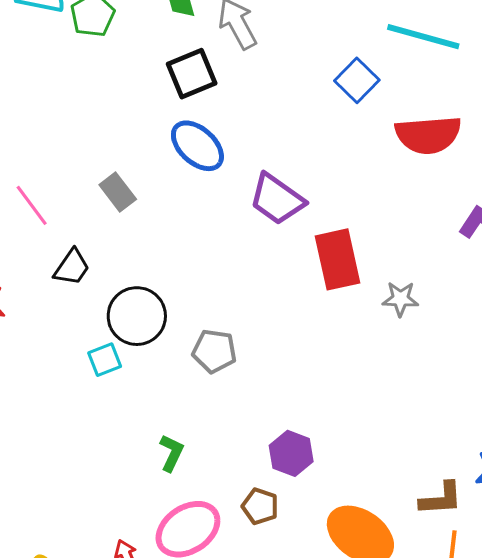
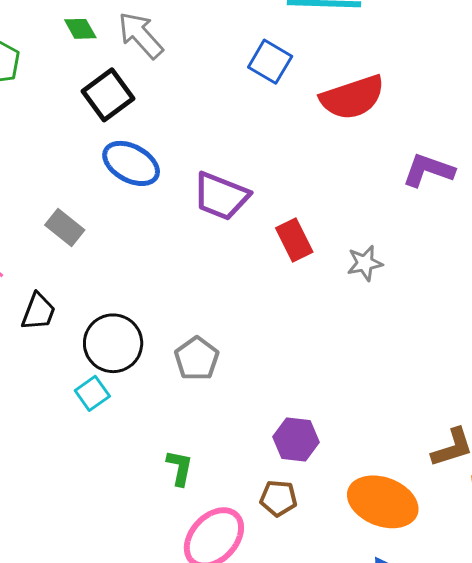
red rectangle: (337, 259) -> (294, 240), size x0.7
gray pentagon: (214, 351) -> (197, 359), turned -30

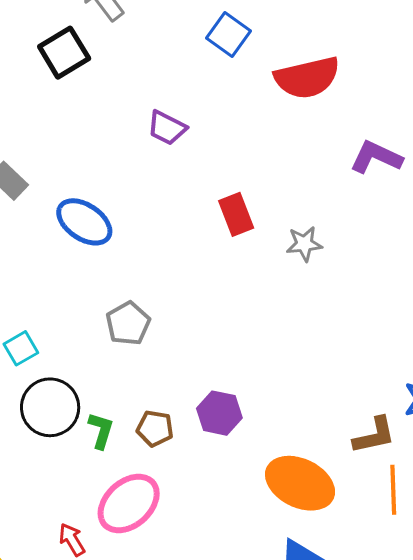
blue ellipse: (131, 163) -> (84, 222), moved
purple trapezoid: (221, 196) -> (167, 128), moved, size x0.7
black circle: (113, 343) -> (50, 407), moved
brown pentagon: (278, 498) -> (155, 428), moved

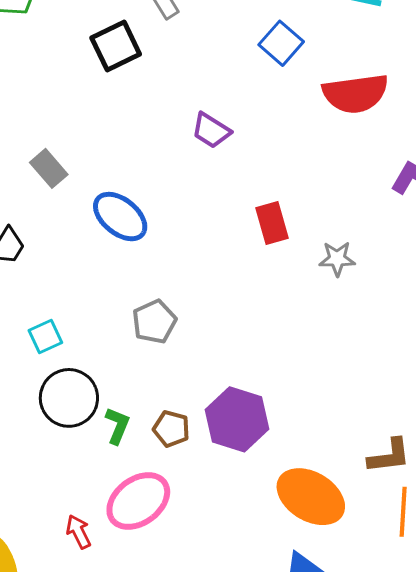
purple hexagon: (219, 413) -> (237, 419), size x1.4

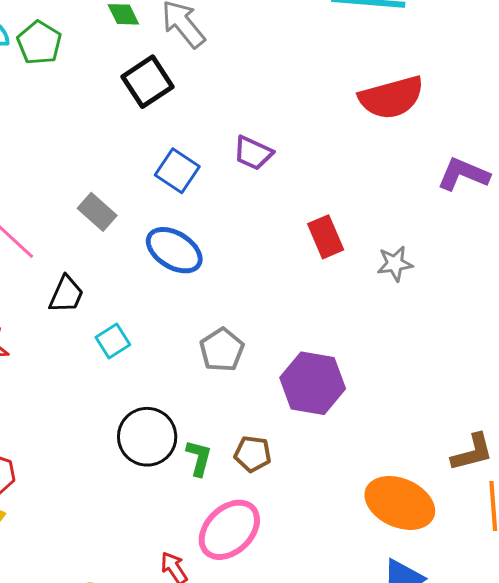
blue square: (281, 43) -> (177, 171), moved
cyan square: (45, 337) -> (113, 341), moved
purple hexagon: (237, 419) -> (313, 383), moved

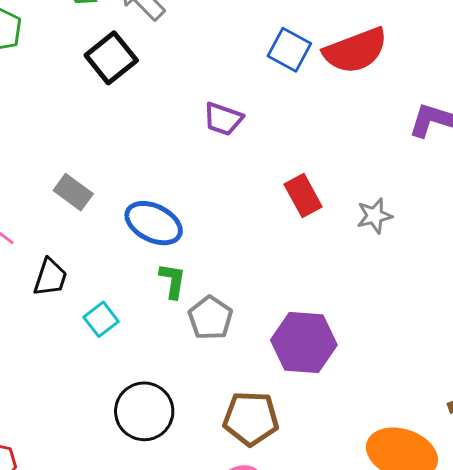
blue square: (177, 171) -> (289, 50), moved
brown pentagon: (253, 454) -> (251, 418), size x1.5
green L-shape: (199, 458) -> (173, 281), moved

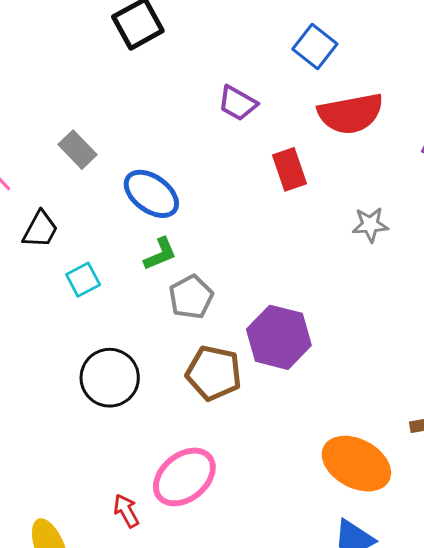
red semicircle: (355, 51) -> (351, 114), moved
red rectangle: (303, 196) -> (289, 169), moved
green L-shape: (173, 281) -> (160, 254), turned 48
brown pentagon: (251, 418) -> (214, 373), moved

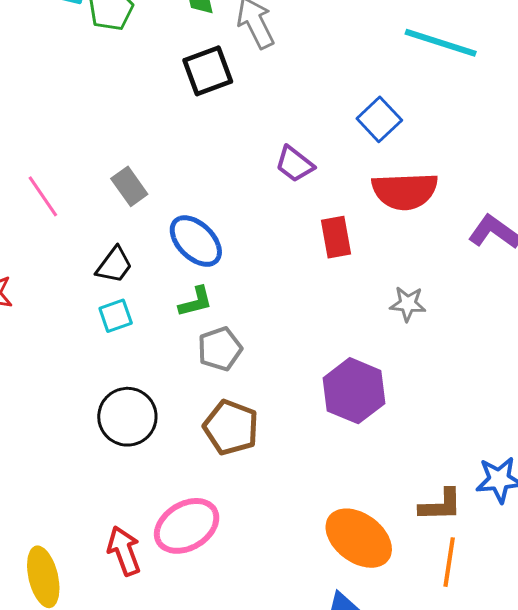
black trapezoid: (40, 229) -> (114, 265), moved
purple hexagon: (279, 337) -> (354, 391), moved
red arrow: (126, 511) -> (124, 551), size x1.4

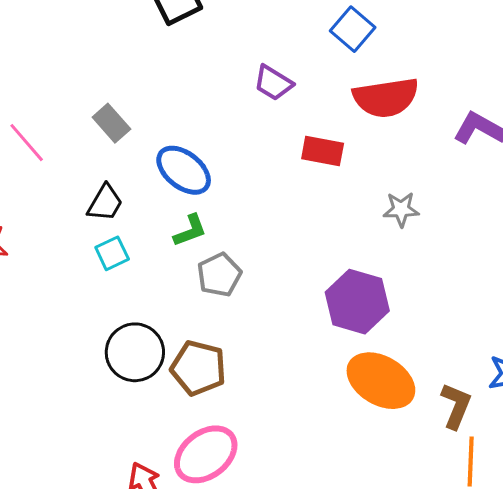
red rectangle: (336, 237) -> (323, 151), turned -63
brown pentagon: (231, 428) -> (198, 368), moved
brown L-shape: (441, 505) -> (456, 406), turned -60
orange ellipse: (359, 538) -> (381, 381), moved

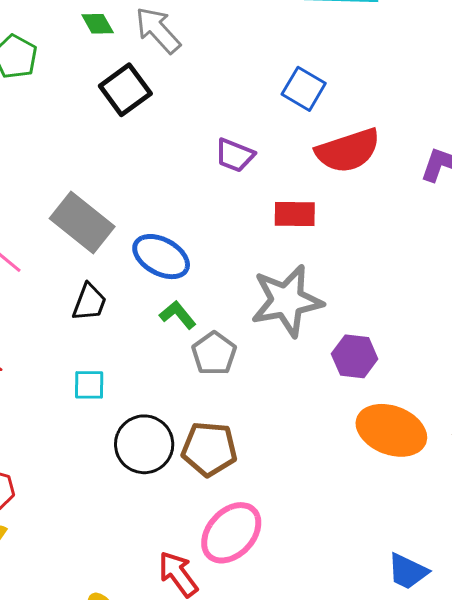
gray rectangle: (111, 123) -> (82, 222), size x1.6
gray star: (401, 209) -> (287, 301), moved, size x2.0
green L-shape: (190, 231) -> (178, 315), turned -99
cyan square: (112, 253) -> (89, 385), moved, turned 36
purple hexagon: (357, 302) -> (355, 356), size x0.7

